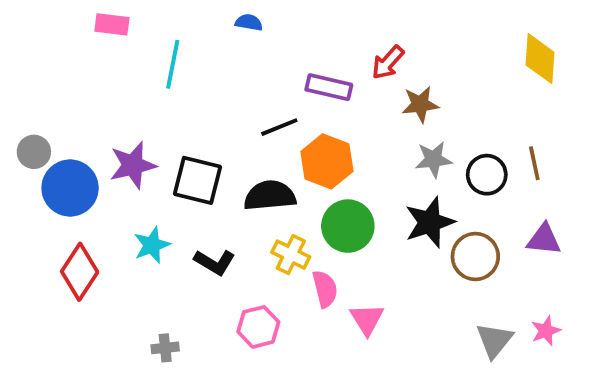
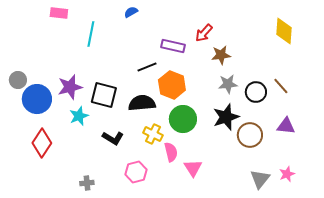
blue semicircle: (249, 22) -> (131, 12), turned -40
brown line: (534, 163) -> (281, 86), turned -30
cyan star: (152, 245) -> (79, 116), moved

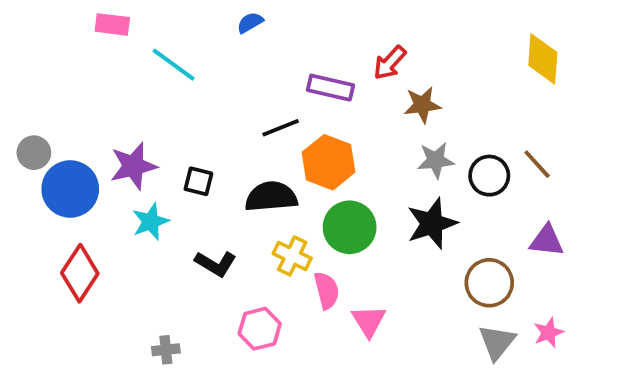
cyan line: (91, 34) -> (174, 65), turned -65
black square: (104, 95) -> (198, 181), size x0.6
brown circle: (250, 135) -> (489, 283), moved

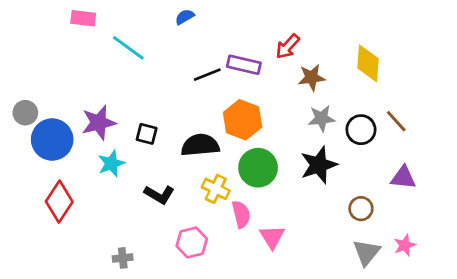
yellow diamond: (543, 59) -> (368, 63), moved
black line: (281, 128) -> (207, 75), moved
brown circle: (489, 283) -> (361, 209), size x0.7

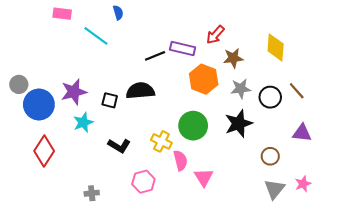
blue semicircle: (185, 17) -> (118, 13), moved, turned 104
orange hexagon: (243, 120) -> (204, 79), moved
black semicircle: (200, 145) -> (140, 91), moved

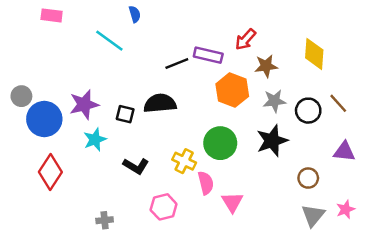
pink rectangle: (62, 14) -> (52, 15), moved

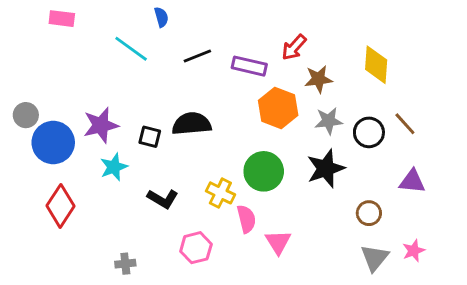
black line: (177, 64) -> (197, 56), moved

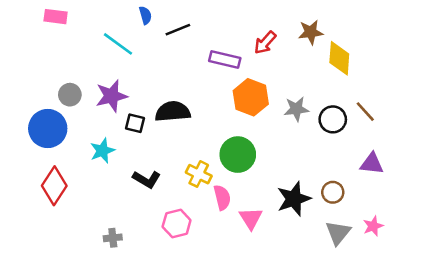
black line: (197, 56) -> (178, 30), moved
brown star: (318, 79) -> (311, 32), moved
gray circle: (26, 115) -> (70, 95), moved
purple star: (101, 125) -> (112, 96), moved
black star: (326, 168) -> (294, 199), moved

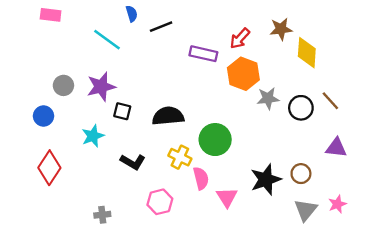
orange hexagon: (251, 97) -> (243, 74), moved
black semicircle: (173, 112) -> (168, 116), moved
blue circle: (48, 128) -> (43, 116), size x0.6

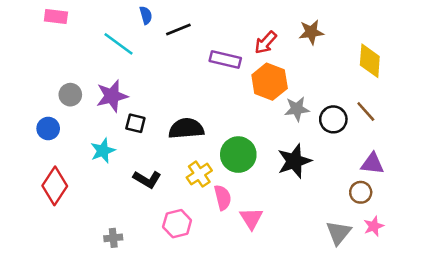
yellow diamond: (307, 53) -> (370, 61), moved
yellow cross: (180, 157) -> (199, 174), turned 30
brown circle: (301, 174) -> (361, 192), moved
black star: (266, 179) -> (294, 161), moved

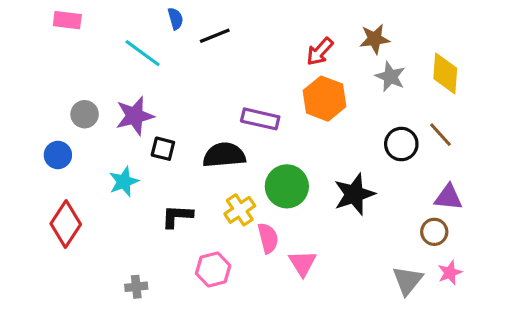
purple rectangle: (225, 59) -> (260, 119), moved
gray star: (297, 109) -> (390, 77), moved, turned 30
black L-shape: (147, 179) -> (177, 216), turned 152

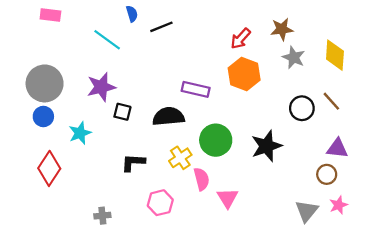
gray circle: (85, 114) -> (45, 83), moved, size x1.8
cyan star: (124, 182) -> (80, 133), moved

